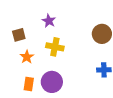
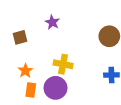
yellow cross: (55, 47) -> (63, 64), moved
orange star: (27, 57) -> (25, 71), moved

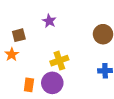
yellow cross: (63, 64) -> (59, 61), turned -30
orange star: (25, 71) -> (12, 54), moved

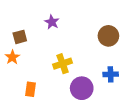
purple circle: (52, 83) -> (82, 88), moved

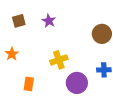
brown square: (20, 37) -> (19, 21), moved

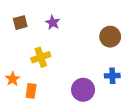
orange star: (12, 54) -> (13, 79), moved
yellow cross: (59, 60) -> (41, 57), moved

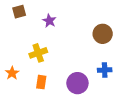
brown square: (20, 23) -> (19, 12), moved
orange rectangle: (31, 91) -> (41, 82), moved

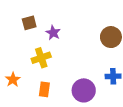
brown square: (19, 12) -> (29, 23), moved
purple star: (49, 21) -> (53, 33), moved

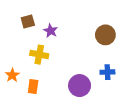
yellow cross: (41, 58) -> (39, 55), turned 30
orange rectangle: (44, 89) -> (33, 87), moved

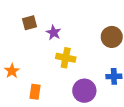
yellow cross: (39, 55) -> (66, 58), moved
orange star: (12, 75) -> (12, 71), moved

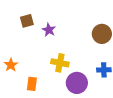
yellow cross: (66, 58) -> (60, 63), moved

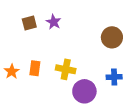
purple star: (49, 30) -> (54, 22), moved
orange rectangle: (32, 84) -> (35, 68), moved

